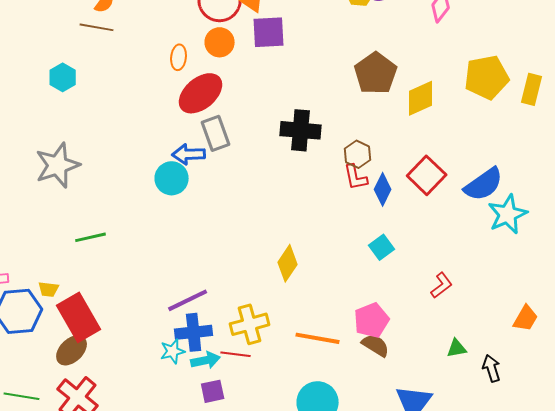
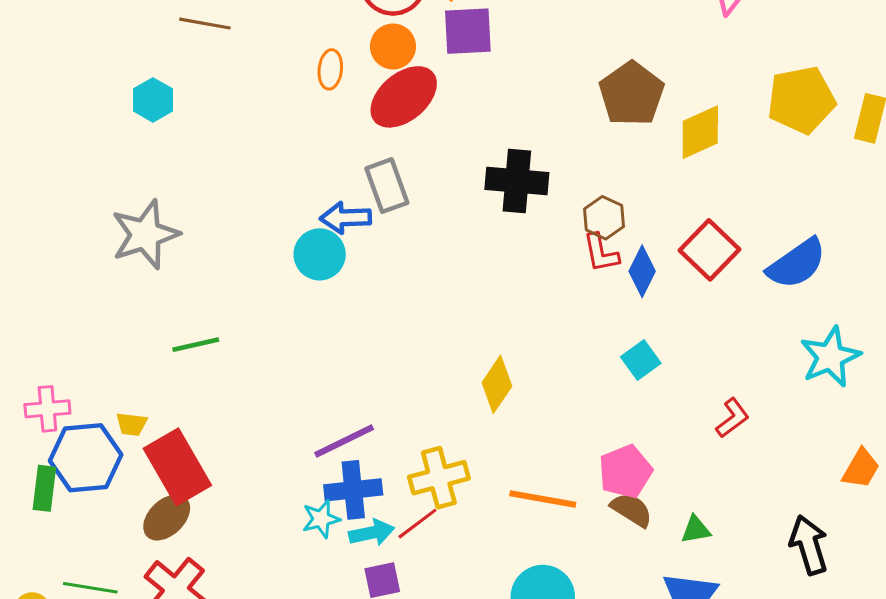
red ellipse: (201, 93) -> (404, 97), moved
cyan star: (508, 214) -> (830, 357), moved
green triangle: (457, 348) -> (696, 530), moved
red line: (236, 354) -> (417, 524), turned -44
black arrow: (492, 368) -> (809, 545), size x1.4

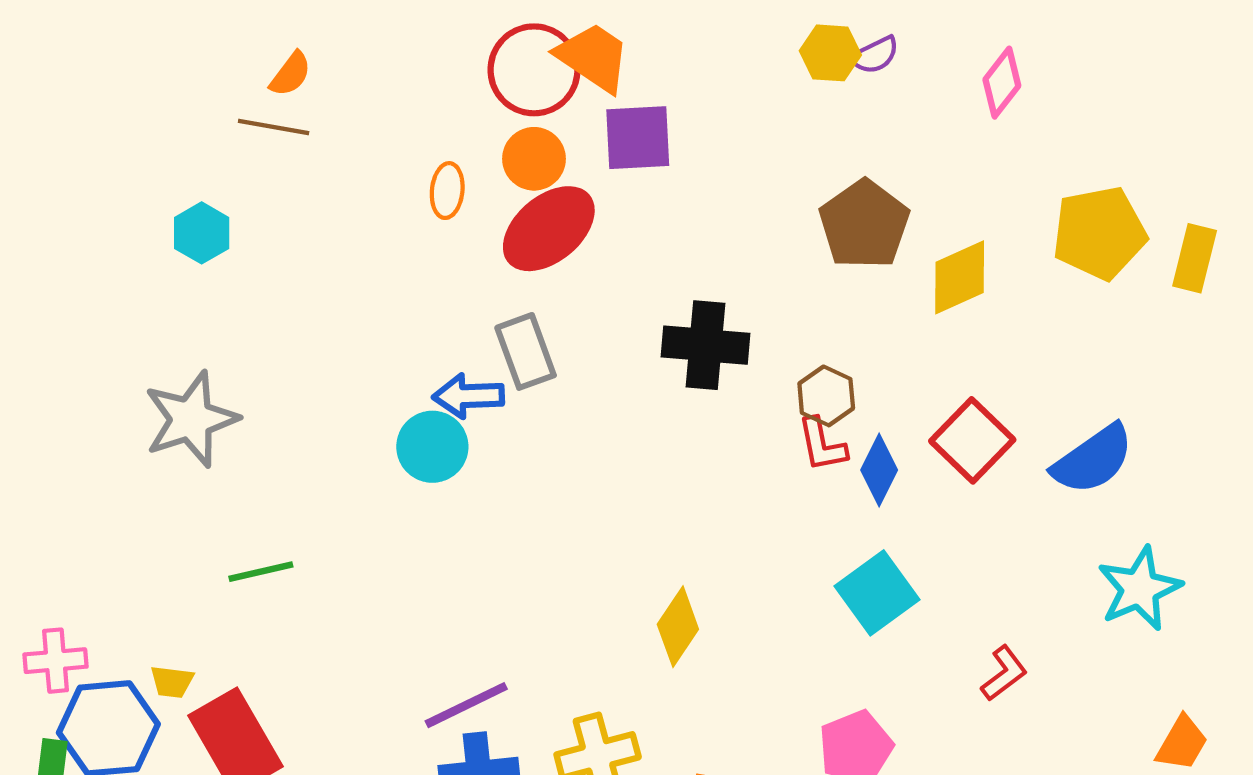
cyan square: (641, 360) -> (877, 593), size x1.5

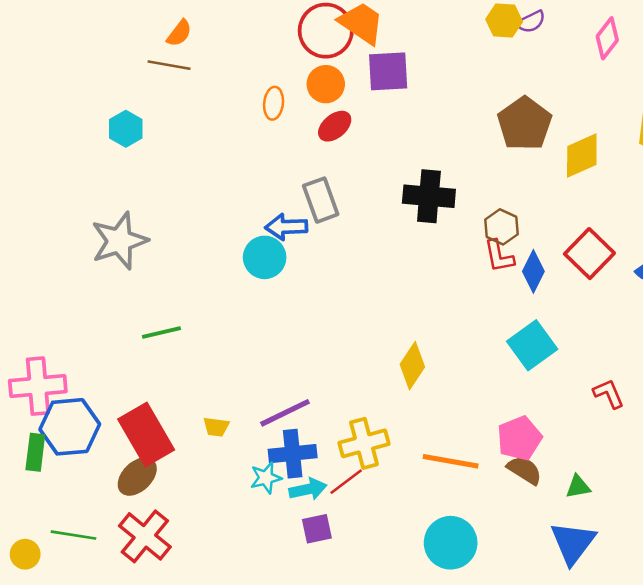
red ellipse: (549, 229) -> (335, 126), size x0.6
pink cross: (55, 661) -> (38, 386), size x1.5
red L-shape: (1004, 673) -> (609, 394), turned -76
yellow trapezoid: (172, 682) -> (216, 427), moved

